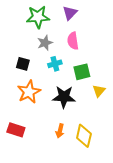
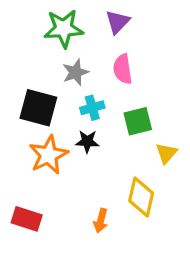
black square: (23, 64) -> (38, 108), size x1.6
black star: (64, 97) -> (87, 141), moved, size x0.6
yellow diamond: (84, 136) -> (141, 197), moved

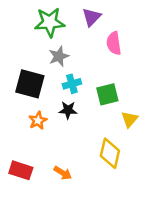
pink semicircle: (123, 69) -> (114, 43), moved
orange star: (49, 155) -> (38, 121), size x0.6
orange arrow: (101, 221) -> (63, 173), moved, turned -72

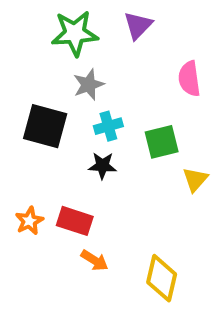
pink semicircle: (114, 43) -> (189, 79), moved
orange star: (38, 121) -> (29, 221), moved
yellow diamond: (110, 153) -> (162, 278), moved
red rectangle: (21, 170) -> (75, 221), moved

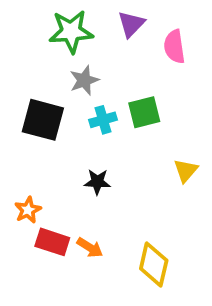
pink semicircle: (189, 79) -> (174, 47), moved
green square: (162, 142) -> (144, 112), moved
black star: (102, 166) -> (97, 182), moved
red rectangle: (75, 221) -> (52, 242), moved

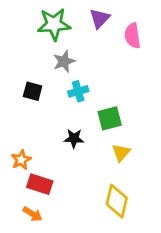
green square: (144, 112) -> (110, 118), moved
black square: (43, 120) -> (33, 91), size x0.6
yellow triangle: (186, 171) -> (121, 153), moved
orange arrow: (90, 248) -> (33, 214), moved

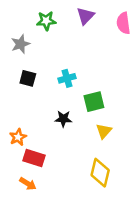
green star: (54, 24) -> (46, 21), size x0.7
pink semicircle: (132, 36) -> (123, 23), moved
gray star: (64, 61) -> (20, 44), moved

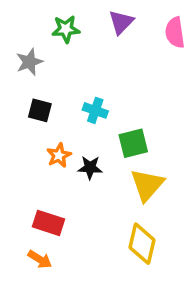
cyan cross: (67, 78) -> (95, 110), turned 35
yellow triangle: (104, 131) -> (147, 185), size x1.5
orange star: (18, 137) -> (59, 155), moved

